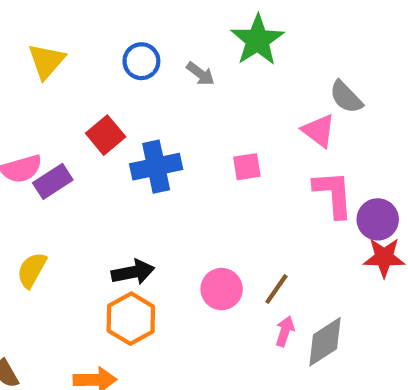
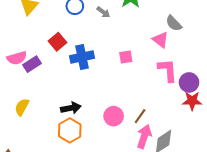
pink arrow: (285, 331) -> (144, 136), size x1.6

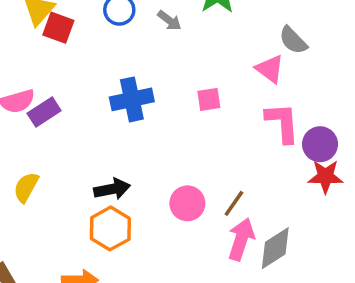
red square: (58, 42) -> (58, 28), moved, turned -30

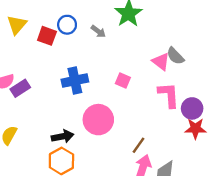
red square: (58, 28) -> (47, 36), moved
gray semicircle: (293, 40) -> (175, 56), moved
pink square: (209, 99) -> (123, 81), turned 32
pink circle: (187, 203) -> (98, 120), moved, size x1.4

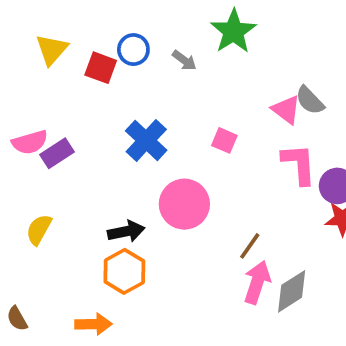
blue cross: (75, 81) -> (146, 140), turned -35

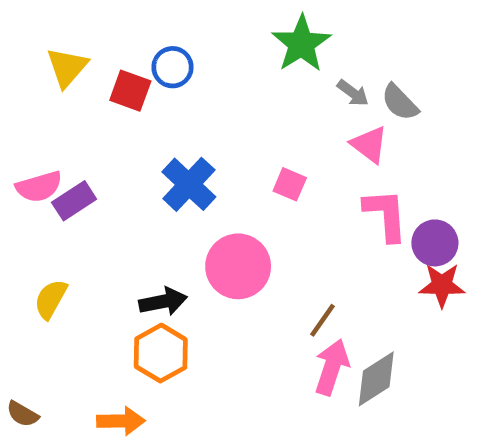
gray arrow: (184, 60) -> (353, 93), moved
gray semicircle: (310, 100) -> (400, 102), moved
brown semicircle: (17, 319) -> (23, 414), turned -30

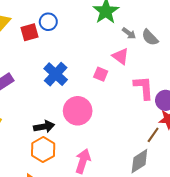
red square: (130, 91) -> (29, 32), turned -36
pink triangle: (369, 145) -> (121, 56), moved
brown line: (322, 320) -> (153, 135), moved
pink arrow: (332, 367) -> (83, 161), moved

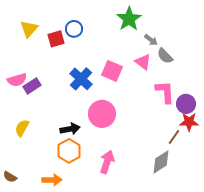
gray semicircle: (150, 37) -> (165, 56), moved
pink square: (101, 74) -> (112, 71), moved, size x1.5

